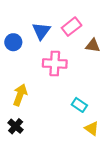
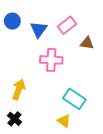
blue circle: (13, 42) -> (12, 21), moved
cyan rectangle: (79, 105) -> (74, 99), size x1.5
yellow triangle: (92, 128) -> (64, 121), moved

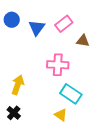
pink cross: (51, 60) -> (58, 65), moved

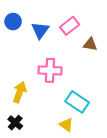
pink cross: (58, 65) -> (50, 70), moved

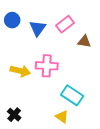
yellow arrow: (20, 92) -> (20, 71), moved, turned 84

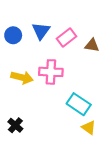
blue circle: (12, 20) -> (13, 35), moved
pink rectangle: (65, 24) -> (66, 38), moved
yellow triangle: (62, 117) -> (89, 127), moved

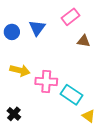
pink rectangle: (66, 38) -> (70, 17), moved
pink cross: (51, 72) -> (46, 81), moved
yellow triangle: (89, 127) -> (89, 116), moved

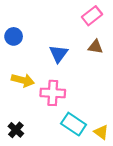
pink rectangle: (70, 17) -> (92, 16), moved
blue triangle: (37, 28) -> (59, 54), moved
cyan rectangle: (72, 95) -> (74, 124), moved

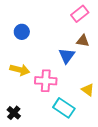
blue circle: (14, 36) -> (22, 32), moved
blue triangle: (59, 54) -> (67, 56), moved
yellow triangle: (101, 132) -> (88, 90), moved

